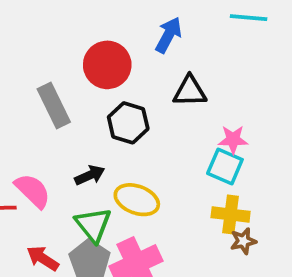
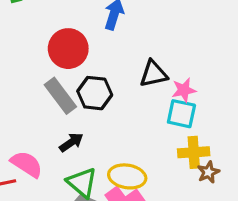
black triangle: (190, 91) -> (154, 74), moved
gray rectangle: (54, 105) -> (60, 96), moved
yellow ellipse: (137, 200) -> (127, 176), moved

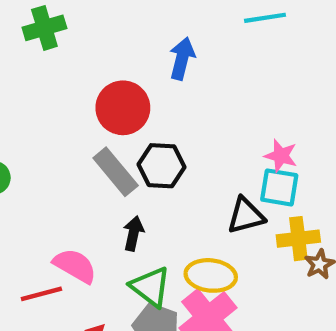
black triangle: (154, 74) -> (246, 216), moved
pink star: (184, 90) -> (281, 156), turned 30
black arrow: (71, 142) -> (133, 233), turned -40

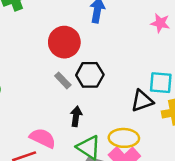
pink star: (281, 156) -> (160, 23), moved
gray rectangle: (116, 172) -> (63, 80), size x0.6

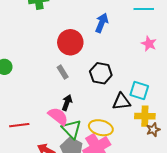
black hexagon: (90, 75) -> (101, 73), moved
pink semicircle: (43, 138) -> (58, 116), moved

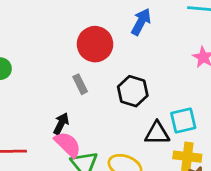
cyan square: (139, 91) -> (183, 120), turned -36
black arrow: (67, 103) -> (61, 124), moved

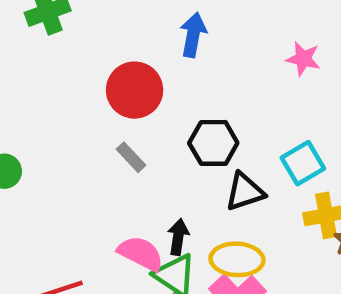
black arrow: (61, 124) -> (178, 237), moved
black triangle: (157, 133) -> (245, 192), moved

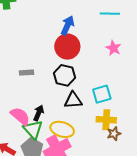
red circle: (135, 90) -> (67, 47), moved
gray rectangle: (131, 157) -> (27, 73), turned -64

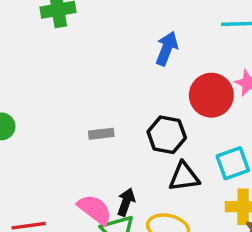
red circle: (67, 47) -> (211, 95), moved

